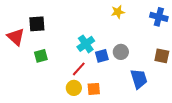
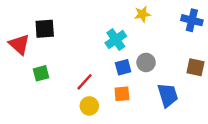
cyan cross: (86, 44) -> (116, 40), moved
green square: (41, 56) -> (41, 73), moved
red line: (79, 69) -> (84, 82), moved
orange square: (94, 89) -> (122, 94), moved

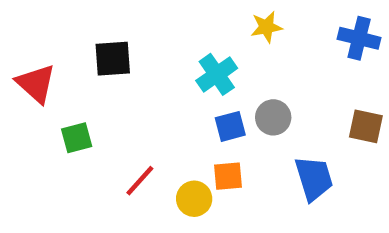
black square: (45, 29) -> (113, 59), moved
red line: (84, 82) -> (140, 181), moved
yellow circle: (89, 106) -> (194, 199), moved

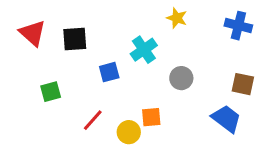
yellow star: (266, 27) -> (177, 18), turned 30
red triangle: (36, 83) -> (33, 33), moved
blue square: (230, 126) -> (109, 72), moved
blue trapezoid: (314, 178) -> (226, 119), moved, turned -36

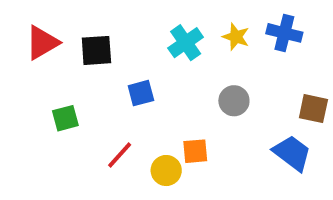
yellow star: (177, 18) -> (236, 37), moved
blue cross: (238, 26) -> (284, 33), moved
red triangle: (33, 33) -> (42, 43), turned 48
cyan cross: (144, 50) -> (186, 43), moved

